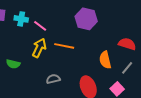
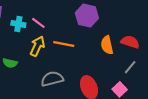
cyan cross: (21, 19) -> (18, 24), moved
orange semicircle: (105, 60) -> (107, 45), moved
gray semicircle: (53, 79) -> (52, 79), size x1.5

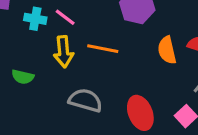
yellow arrow: (37, 46) -> (64, 52), turned 150
gray semicircle: (52, 79) -> (85, 100), turned 30

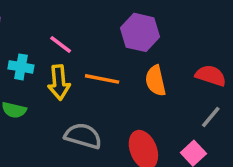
cyan cross: (35, 19) -> (21, 67), moved
orange semicircle: (167, 50) -> (156, 81), moved

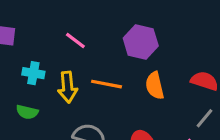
pink line: (61, 44) -> (75, 40), moved

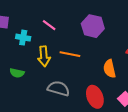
cyan cross: (33, 73) -> (23, 38), moved
orange semicircle: (155, 86) -> (109, 69), moved

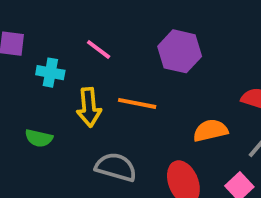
orange semicircle: (109, 69) -> (210, 130), turned 90

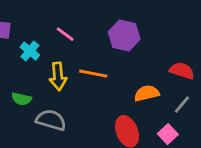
cyan cross: (50, 73) -> (30, 51), turned 30
gray semicircle: (116, 167) -> (51, 120), moved

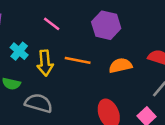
cyan cross: (30, 51) -> (19, 51), moved
orange semicircle: (147, 93) -> (120, 66), moved

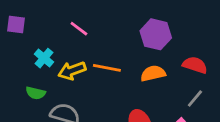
purple hexagon: (106, 25) -> (156, 34), moved
yellow arrow: (45, 63) -> (72, 71), turned 75

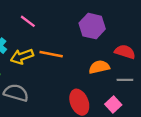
orange semicircle: (153, 73) -> (99, 67), moved
gray line: (195, 99) -> (125, 80), turned 49

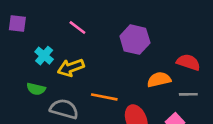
purple hexagon: (92, 26) -> (135, 40), moved
orange line: (51, 54) -> (104, 97), moved

